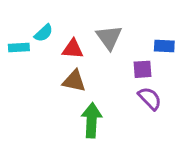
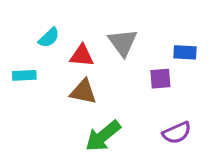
cyan rectangle: (19, 48) -> (24, 75), moved
purple semicircle: (150, 98) -> (177, 133), moved, turned 110
green arrow: (92, 120) -> (103, 136), turned -132

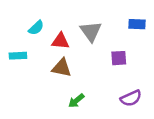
blue rectangle: (185, 52) -> (137, 24), moved
green arrow: (103, 136) -> (76, 101), size x0.6

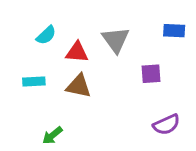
cyan rectangle: (18, 56) -> (34, 81), moved
green arrow: (76, 101) -> (52, 135), moved

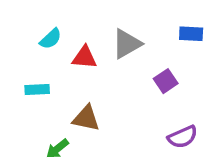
gray triangle: (116, 40) -> (127, 44), turned 36
purple square: (151, 74) -> (166, 81), turned -30
brown triangle: (79, 86) -> (86, 118), moved

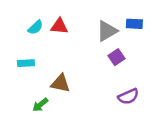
gray triangle: (127, 44) -> (107, 31), moved
red triangle: (84, 57) -> (59, 26), moved

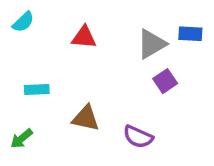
cyan semicircle: (35, 27) -> (23, 22), moved
purple semicircle: (128, 96) -> (138, 137), moved, turned 48
green arrow: (40, 105) -> (22, 139), moved

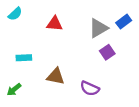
blue rectangle: (190, 34) -> (124, 22), turned -40

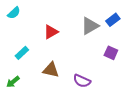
red triangle: (55, 24) -> (51, 32), moved, turned -35
purple square: (107, 52) -> (111, 53), moved, turned -32
cyan rectangle: (24, 58) -> (22, 53), turned -40

